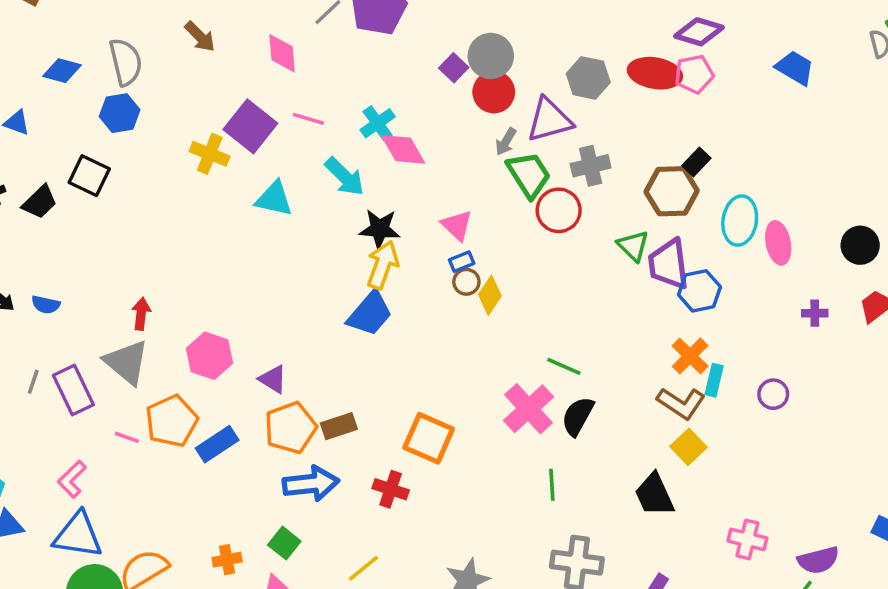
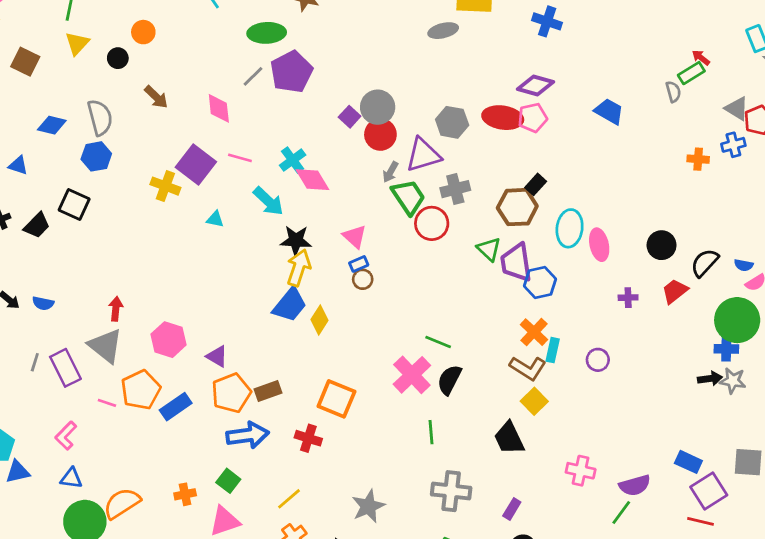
cyan triangle: (274, 199) -> (215, 219), size x0.6
yellow diamond: (490, 295) -> (320, 320), moved
blue triangle: (78, 535) -> (71, 478), size x0.6

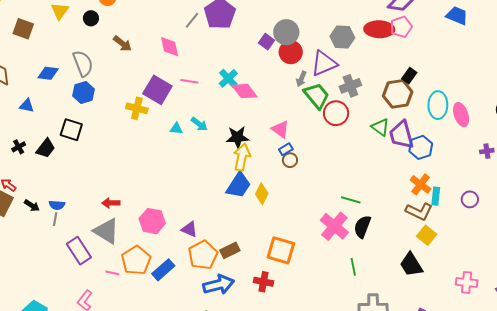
cyan arrow: (268, 201) -> (199, 124), moved, size x0.7
red arrow: (116, 309) -> (111, 203), turned -90
gray line: (35, 362) -> (55, 219), moved

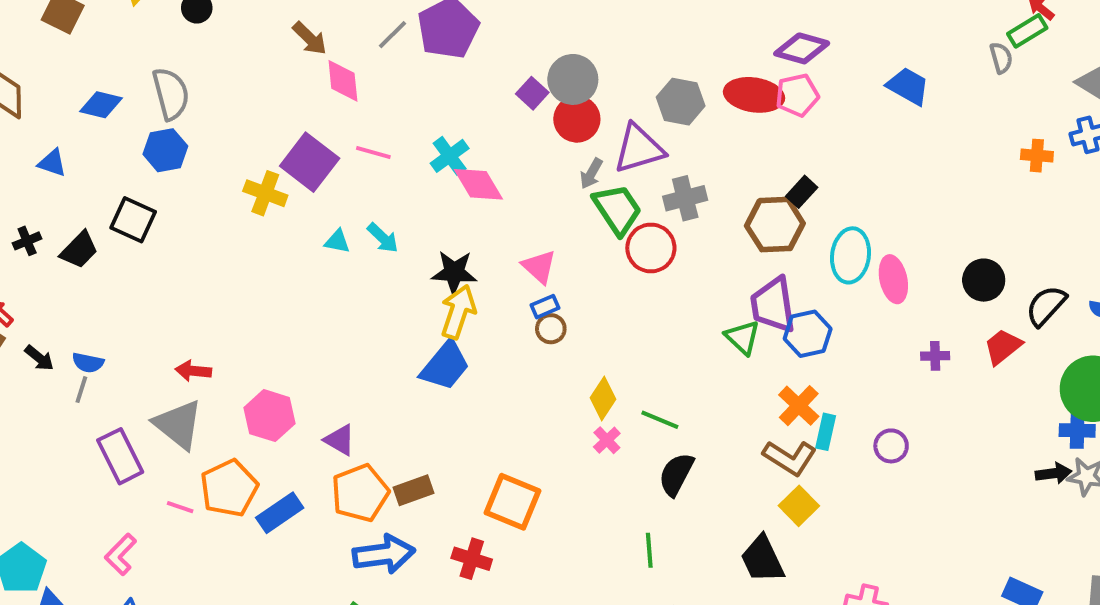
brown arrow: (123, 44) -> (310, 38), moved
green triangle: (380, 127) -> (742, 337), moved
yellow diamond: (262, 194) -> (603, 399), moved
pink cross: (334, 226) -> (607, 440), moved, size x0.5

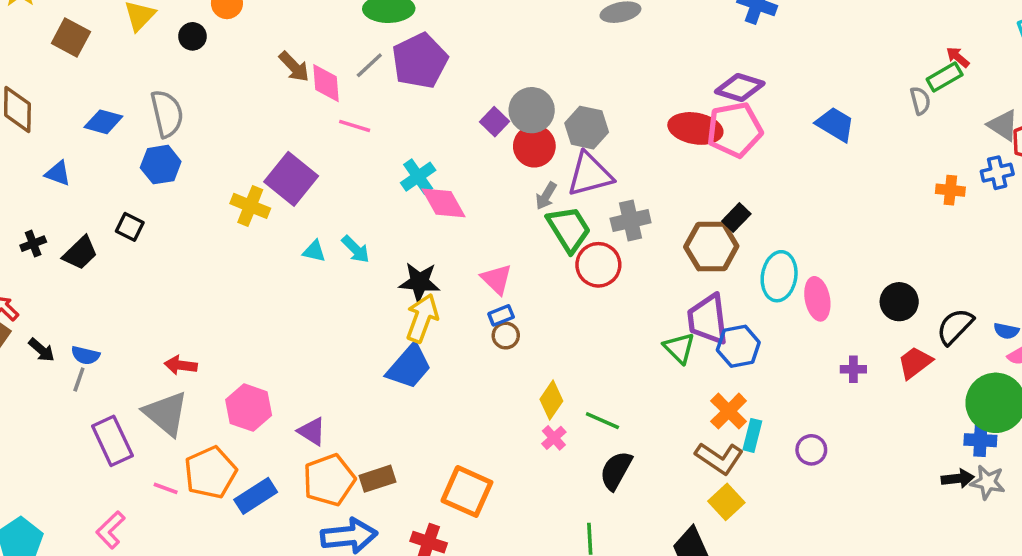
pink diamond: (343, 81) -> (326, 83), moved
pink pentagon: (797, 95) -> (735, 130), size x1.4
gray hexagon: (681, 102) -> (587, 128), moved
pink line: (373, 153) -> (355, 126), moved
black square: (133, 220) -> (130, 227), size x0.7

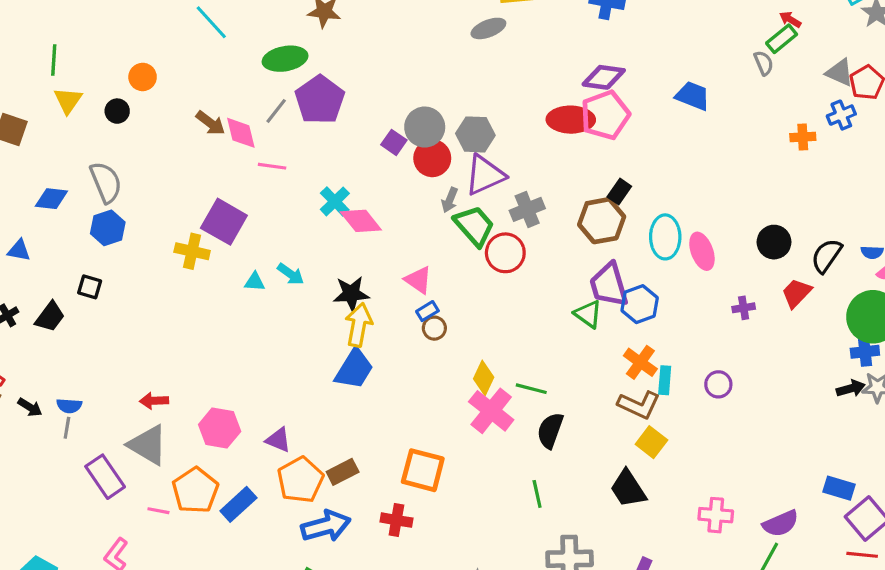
pink cross: (554, 438) -> (491, 411), size x2.0

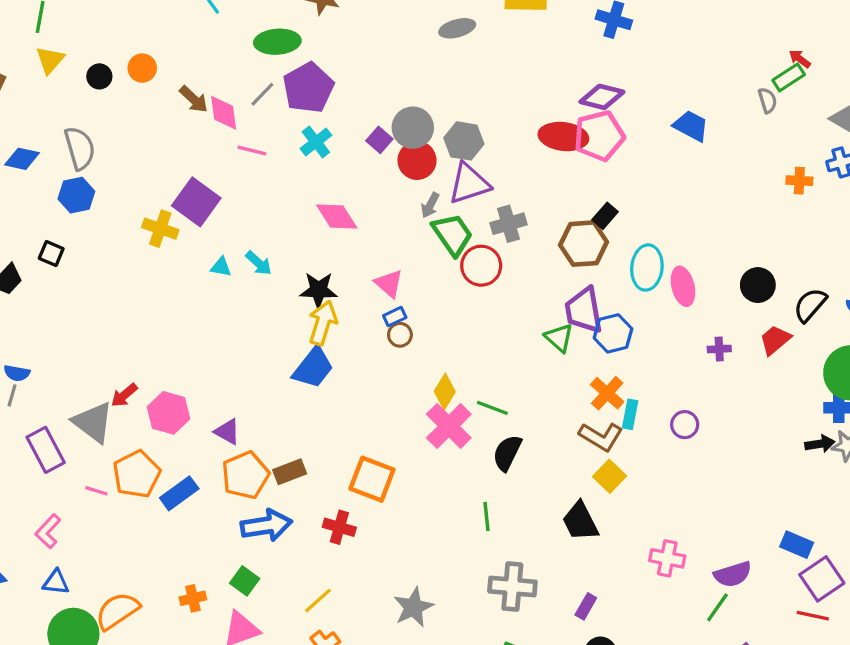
gray ellipse: (488, 28) -> (457, 28), moved
orange circle: (143, 77) -> (142, 68), moved
cyan cross: (335, 201) -> (316, 142), moved
red arrow: (154, 401) -> (124, 395), moved, turned -44

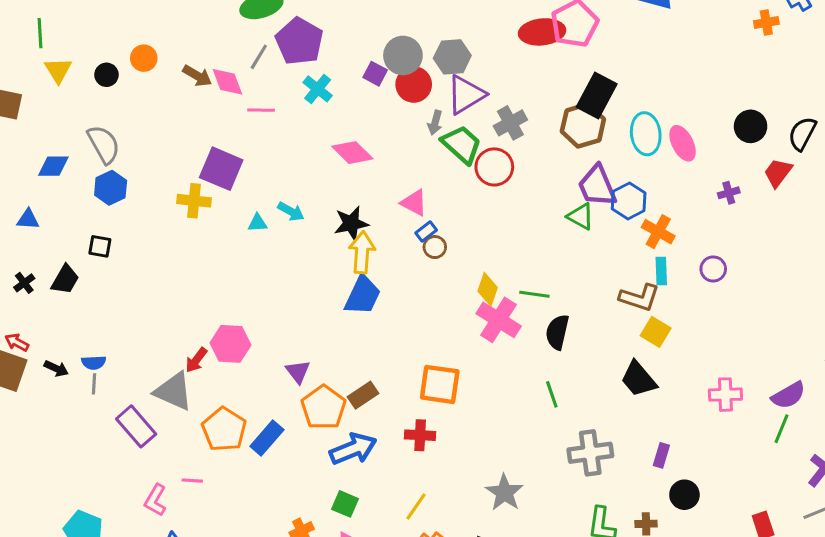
black rectangle: (605, 216) -> (597, 95), size x1.8
orange cross: (607, 393) -> (658, 232), moved
pink hexagon: (169, 413) -> (231, 344), moved
purple triangle: (227, 432) -> (298, 372), turned 36
pink line: (96, 491) -> (192, 481), moved

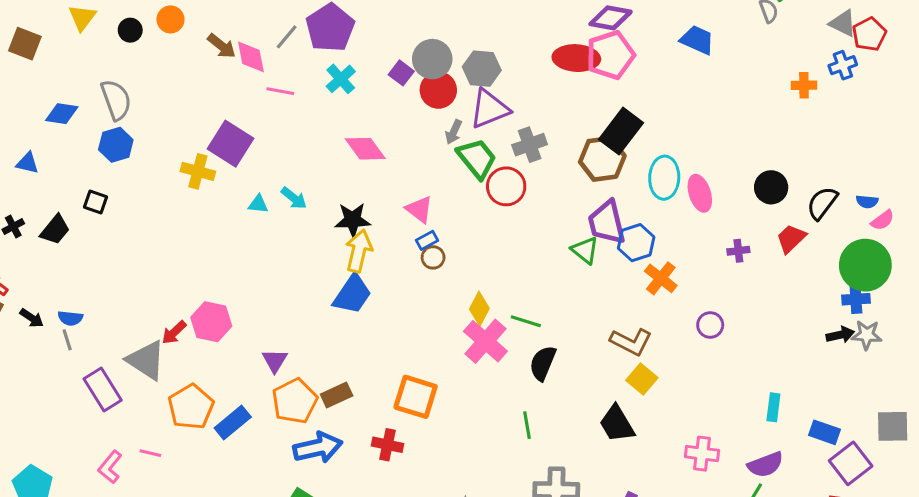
cyan rectangle: (661, 271) -> (773, 407), moved
gray line: (94, 384) -> (67, 340), turned -30

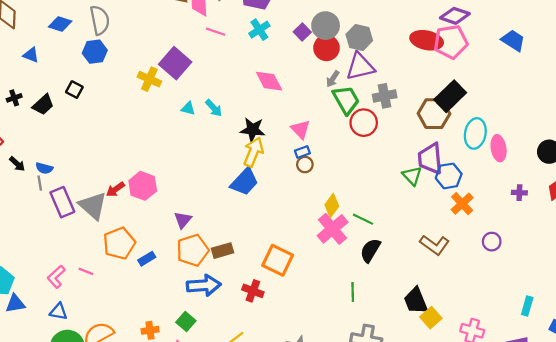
yellow square: (642, 379) -> (431, 318), moved
purple rectangle: (103, 390) -> (62, 202), moved
blue rectangle: (233, 422) -> (147, 259), size x0.7

